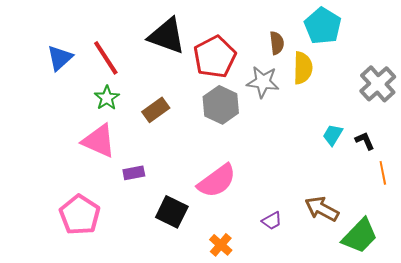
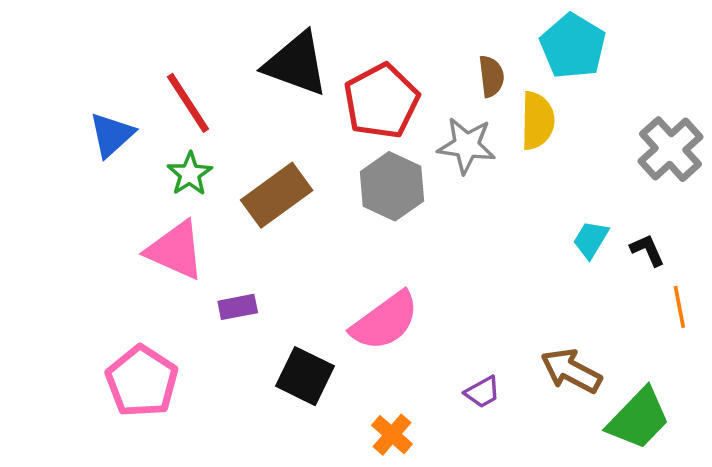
blue triangle: (60, 58) -> (112, 135), moved
brown rectangle: (156, 110) -> (277, 195), size x1.4

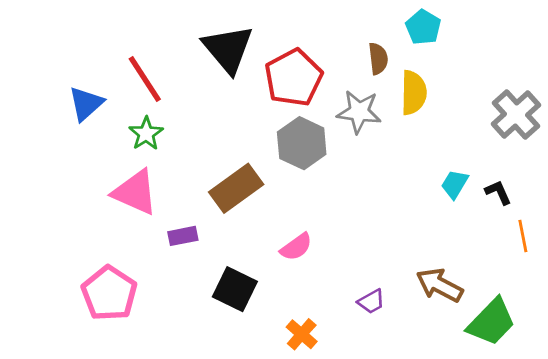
cyan pentagon: (573, 46) -> (423, 27), moved, size x0.7
black triangle: (296, 64) -> (228, 49), turned 30
brown rectangle: (277, 195) -> (236, 188), moved
pink semicircle: (385, 321) -> (296, 247), size x0.6

